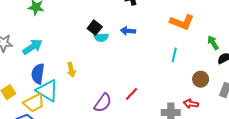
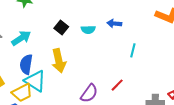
black square: (95, 28) -> (61, 27), moved
cyan line: (174, 55) -> (133, 50), moved
yellow arrow: (71, 70) -> (59, 61), size x1.6

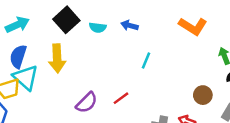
black square: (61, 27) -> (66, 20), size x1.5

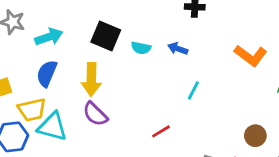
black square: (66, 20) -> (106, 36), turned -30
cyan triangle: (26, 78) -> (52, 127), moved, turned -32
purple semicircle: (87, 103) -> (95, 114), moved, turned 85

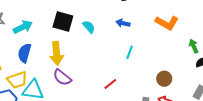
cyan semicircle: (141, 48) -> (89, 27), turned -136
blue arrow: (178, 49) -> (123, 23), moved
brown circle: (255, 136) -> (164, 79), moved

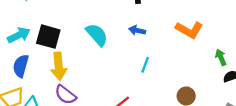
black square: (63, 21) -> (48, 37), moved
cyan semicircle: (89, 27) -> (97, 35), size x1.5

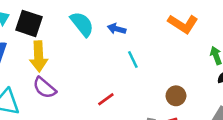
blue arrow: (137, 30) -> (117, 29), moved
cyan line: (145, 65) -> (133, 60), turned -49

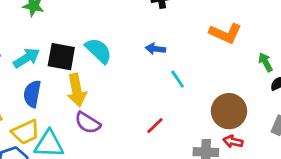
cyan semicircle: (82, 24) -> (98, 51), moved
brown circle: (176, 96) -> (229, 111), size x1.6

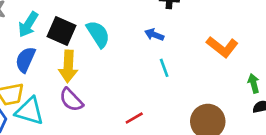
blue arrow: (156, 49) -> (154, 35), moved
cyan arrow: (27, 58) -> (28, 24), turned 140
cyan line: (178, 79) -> (164, 68), moved

